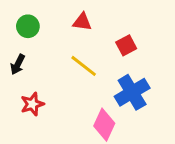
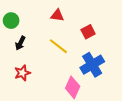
green circle: (28, 26) -> (11, 21), moved
black arrow: (18, 64) -> (20, 43), moved

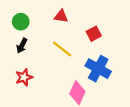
green circle: (11, 21) -> (21, 22), moved
blue cross: (92, 65) -> (98, 69), turned -30

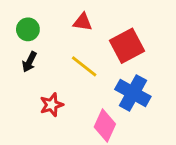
red square: (94, 34) -> (127, 46), size x1.6
red star: (24, 77) -> (52, 105), moved

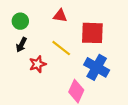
red square: (127, 46) -> (92, 33), turned 30
red star: (52, 105) -> (38, 64), moved

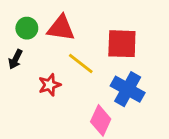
red triangle: (60, 16) -> (61, 28), moved, size x1.5
black arrow: (21, 45) -> (15, 59), moved

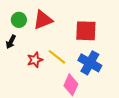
red triangle: (61, 28) -> (43, 20), turned -30
yellow line: (81, 64) -> (57, 57), moved

